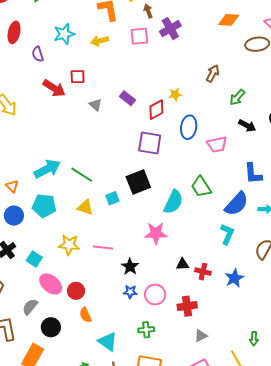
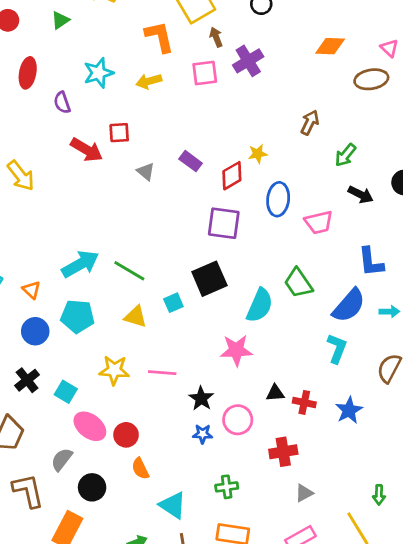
pink circle: (155, 294) -> (238, 420), moved

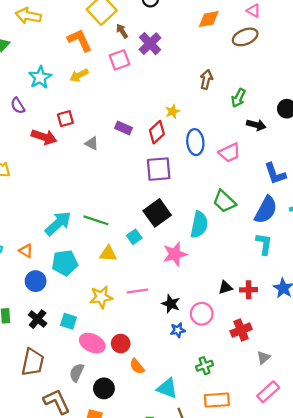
pink star: (236, 350) -> (175, 254), moved

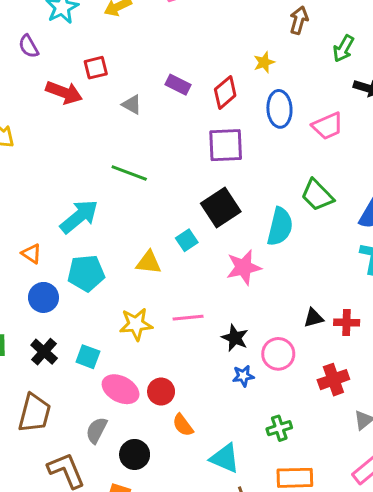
yellow star: (173, 111) -> (264, 62), moved
green line: (96, 220) -> (129, 173), moved

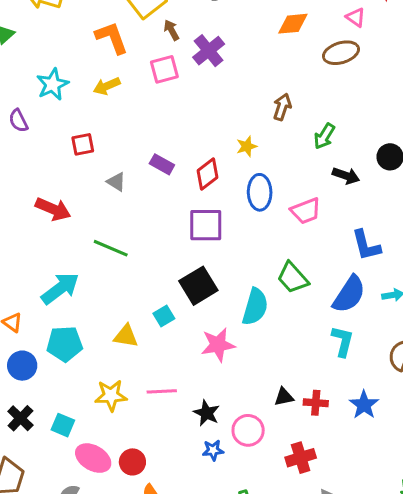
red arrow: (64, 92) -> (53, 209), moved

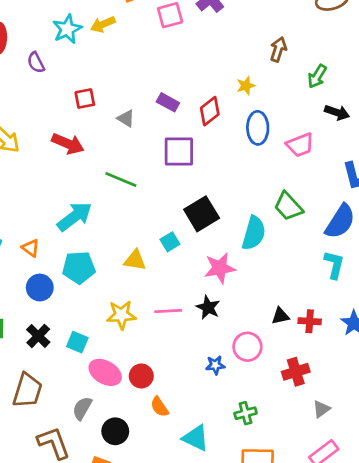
yellow arrow: (107, 86) -> (103, 24), moved
red square: (83, 144) -> (85, 99), moved
purple square: (206, 225) -> (179, 151), moved
black star: (207, 413) -> (208, 307), moved

